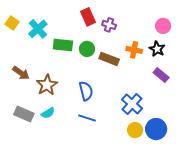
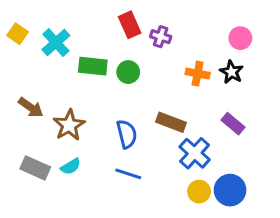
brown rectangle: (109, 59) -> (171, 122), moved
purple rectangle: (161, 75) -> (233, 124), moved

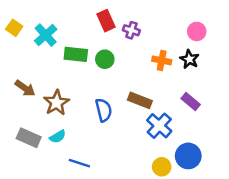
blue line: (128, 174) -> (79, 163), moved
yellow circle: (199, 192) -> (162, 167), moved

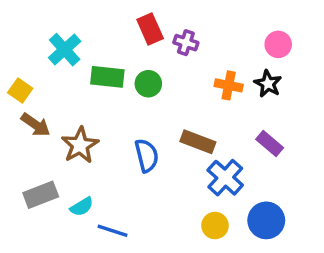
yellow square: (14, 28) -> (20, 91), moved
cyan semicircle: (58, 137) -> (82, 207), moved
gray rectangle: (29, 138) -> (41, 195), turned -45
yellow circle: (162, 167) -> (215, 226), moved

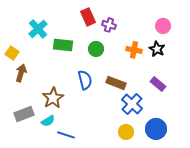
green circle: (148, 84) -> (96, 49), moved
brown arrow: (36, 125) -> (21, 73), turned -108
brown star: (80, 145) -> (53, 98), moved
blue semicircle: (147, 155) -> (85, 80), moved

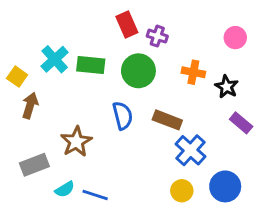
cyan cross: (38, 29) -> (55, 59), moved
green circle: (96, 49) -> (138, 71), size x1.5
black star: (157, 49) -> (227, 87), moved
purple rectangle: (158, 84) -> (241, 123), moved
cyan semicircle: (48, 121) -> (65, 189), moved

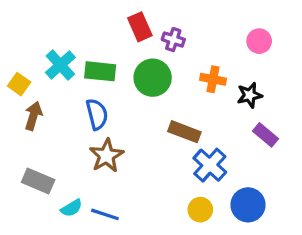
black star: (227, 87) -> (250, 95), turned 30
blue semicircle: (123, 116) -> (97, 114), moved
brown star: (76, 142) -> (106, 156), moved
gray rectangle: (34, 165) -> (38, 181), turned 44

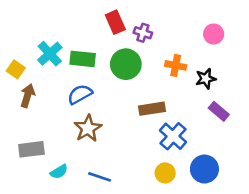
blue semicircle: (97, 114) -> (80, 94), turned -105
brown rectangle: (184, 132) -> (152, 109), turned -30
gray rectangle: (38, 181) -> (31, 149), turned -30
blue line: (105, 214) -> (100, 177), moved

